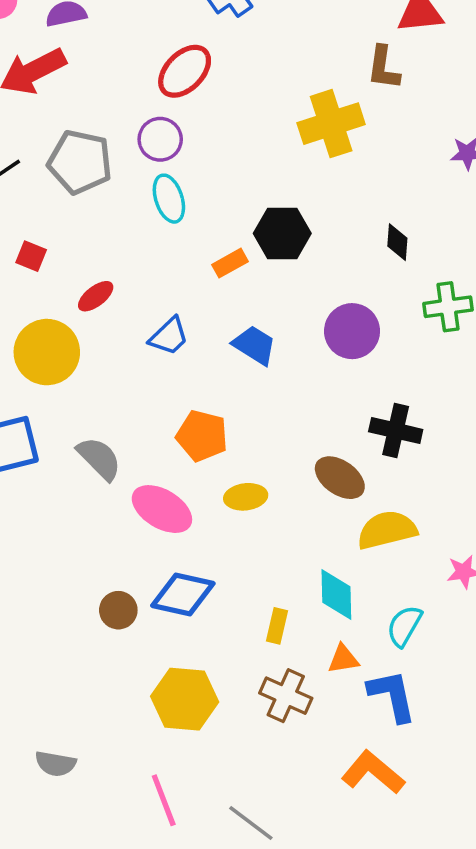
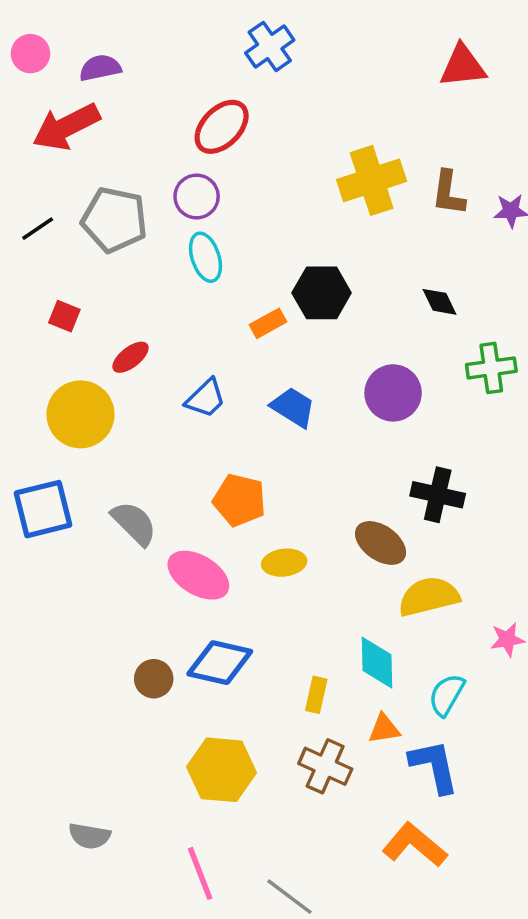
brown L-shape: (383, 68) -> (448, 193), moved
black diamond: (397, 242) -> (439, 302), turned -30

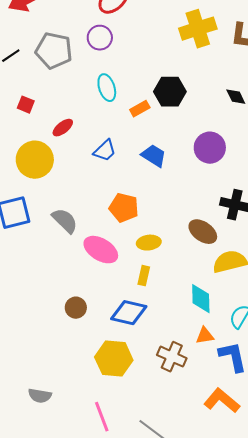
cyan ellipse: (206, 257) -> (107, 88), moved
blue diamond: (220, 663) -> (129, 313), moved
yellow rectangle: (316, 695) -> (144, 276), moved

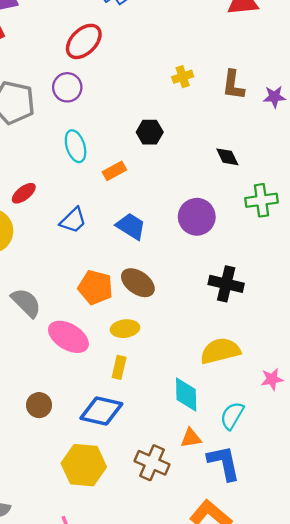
yellow cross: (198, 29) -> (183, 77), size x0.5
black hexagon: (170, 92) -> (150, 132), moved, size x0.7
brown ellipse: (203, 232) -> (138, 283), moved

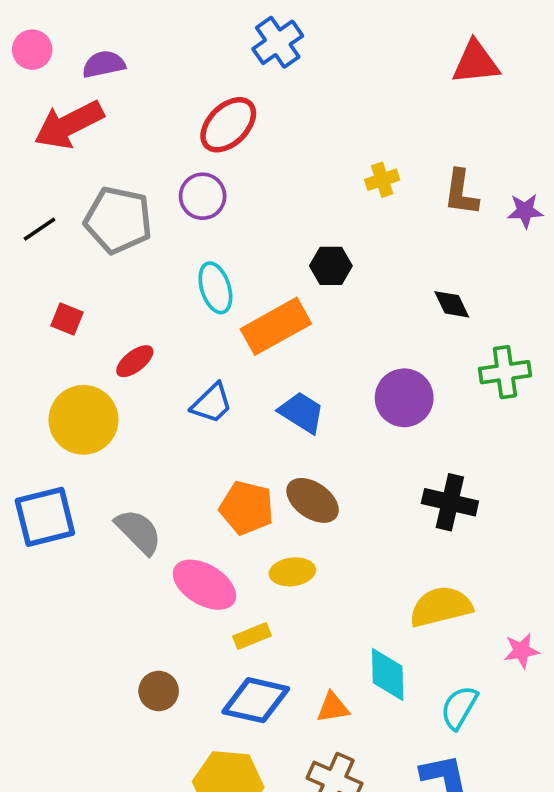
orange rectangle: (114, 171) -> (276, 326), size x1.8
yellow rectangle: (119, 367) -> (252, 636), moved, turned 55
orange triangle: (191, 438) -> (333, 707), moved

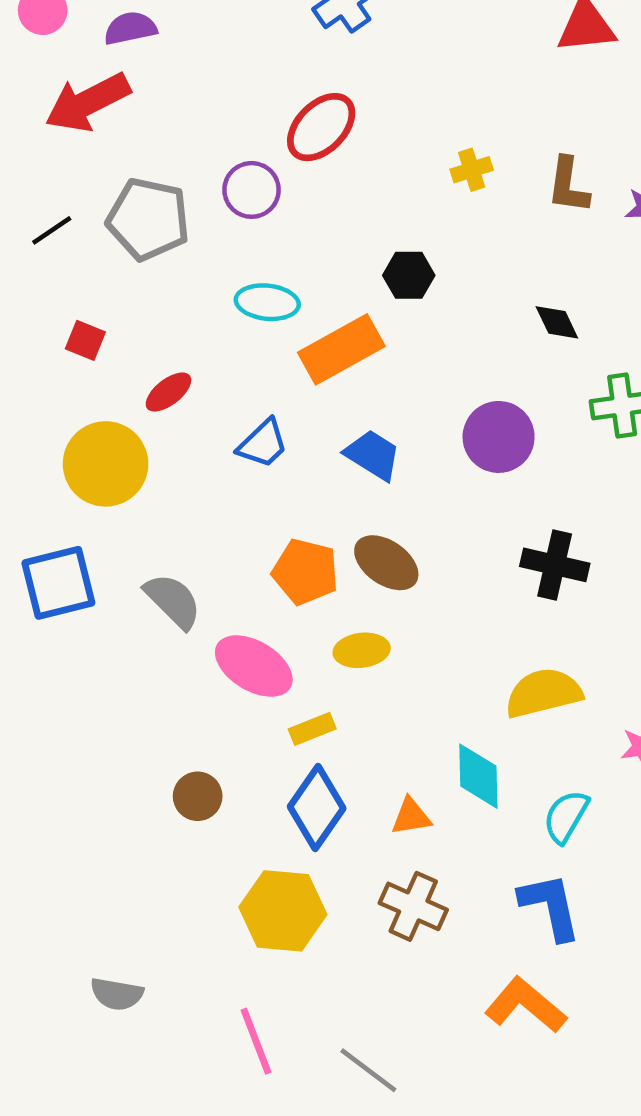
red ellipse: (228, 125) -> (321, 127), moved
cyan ellipse: (215, 288) -> (267, 302), turned -66
blue diamond: (256, 700) -> (317, 808), turned -68

